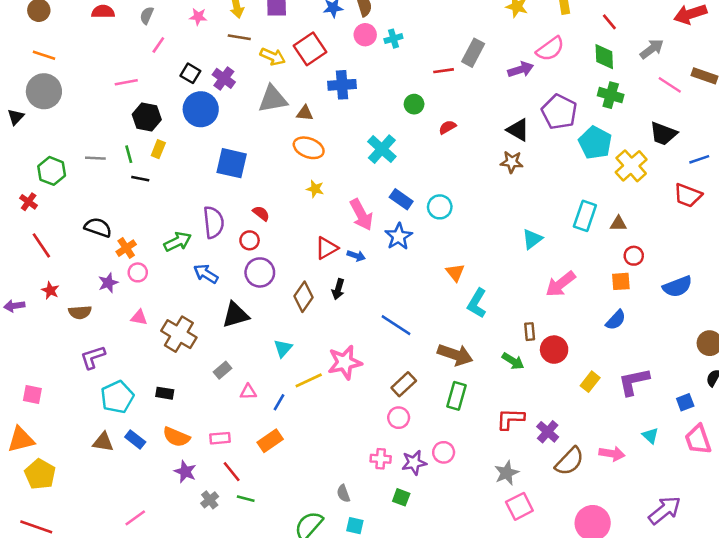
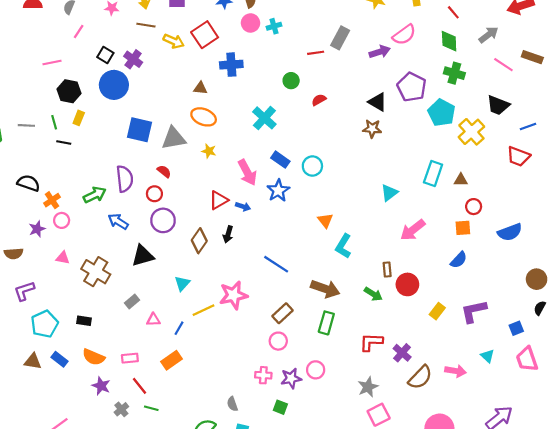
gray triangle: (273, 99) -> (174, 138), moved

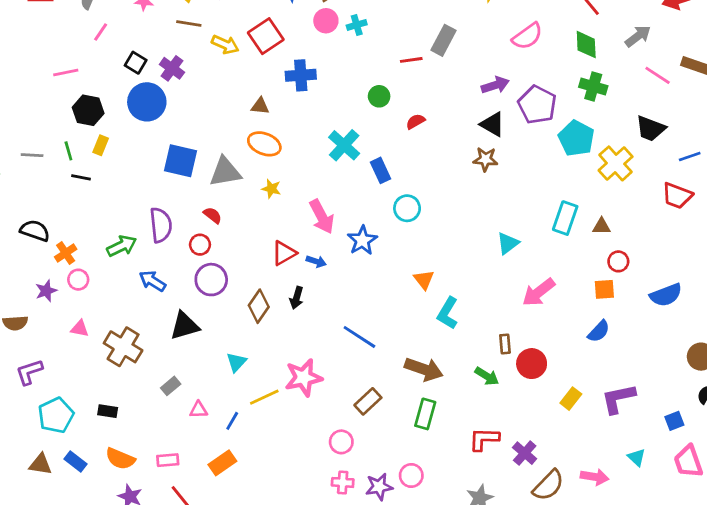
purple arrow: (380, 52) -> (495, 85), moved
blue rectangle: (280, 160) -> (380, 170), moved, turned 30
pink circle: (278, 341) -> (341, 442), moved

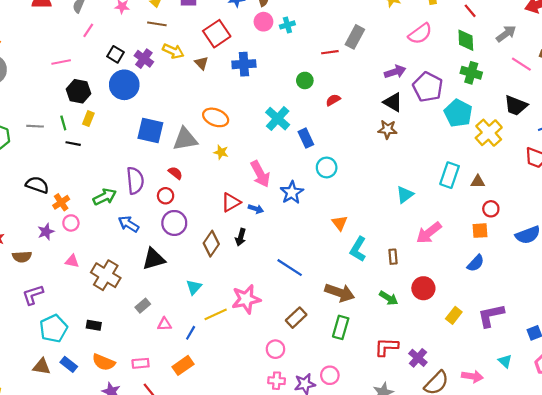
yellow arrow: (225, 45) -> (173, 51), moved
brown triangle: (260, 106) -> (201, 63), moved, turned 40
brown rectangle: (505, 344) -> (393, 257), moved

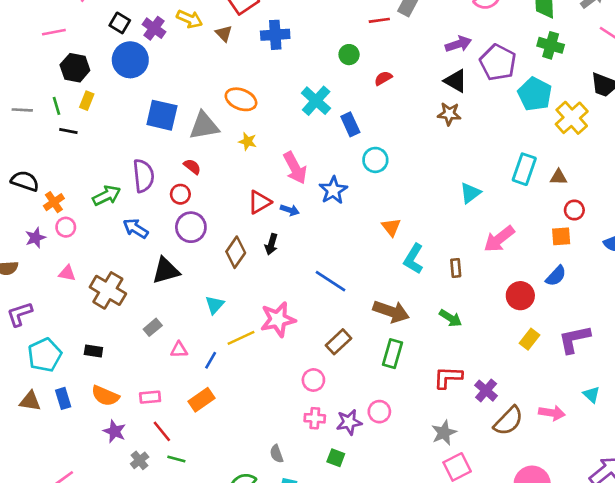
red circle: (423, 288) -> (520, 296), moved
blue rectangle: (69, 364) -> (63, 398), turned 35

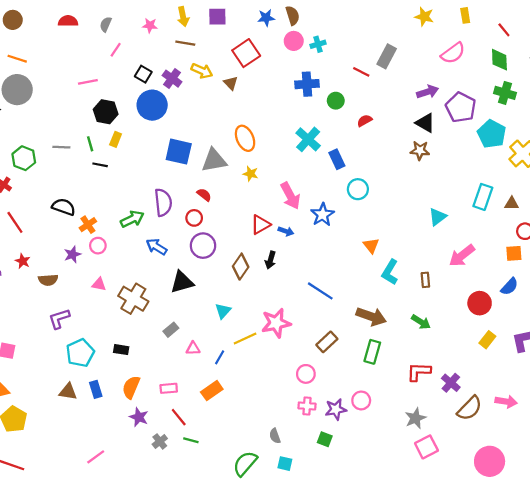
red line: (379, 20) -> (361, 72), turned 35
blue cross: (275, 35) -> (307, 84), moved
orange ellipse: (241, 99) -> (245, 138), turned 45
orange semicircle: (105, 396) -> (131, 387), turned 90

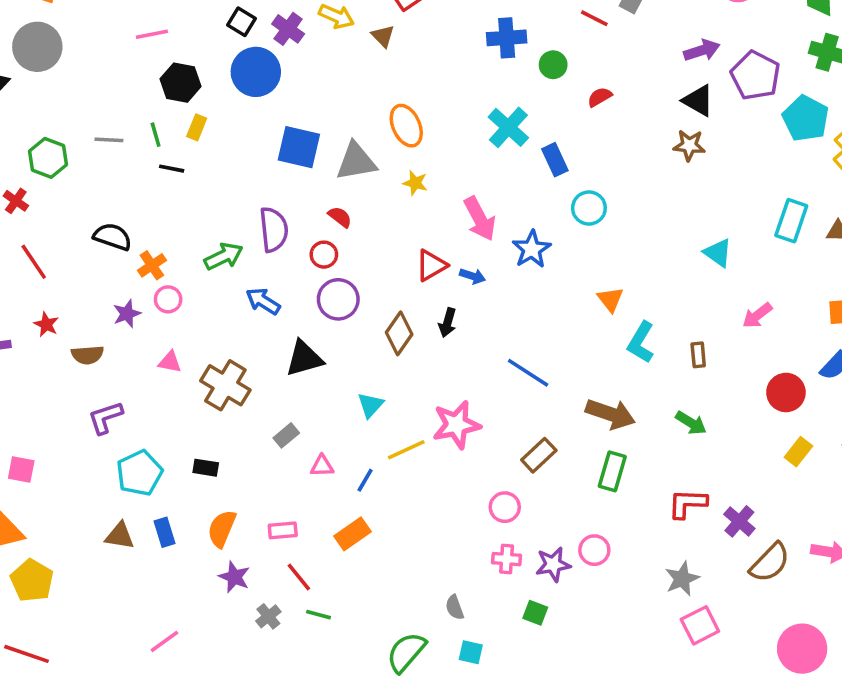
cyan triangle: (438, 217) -> (718, 253), turned -48
pink arrow: (462, 256) -> (757, 315), size x0.7

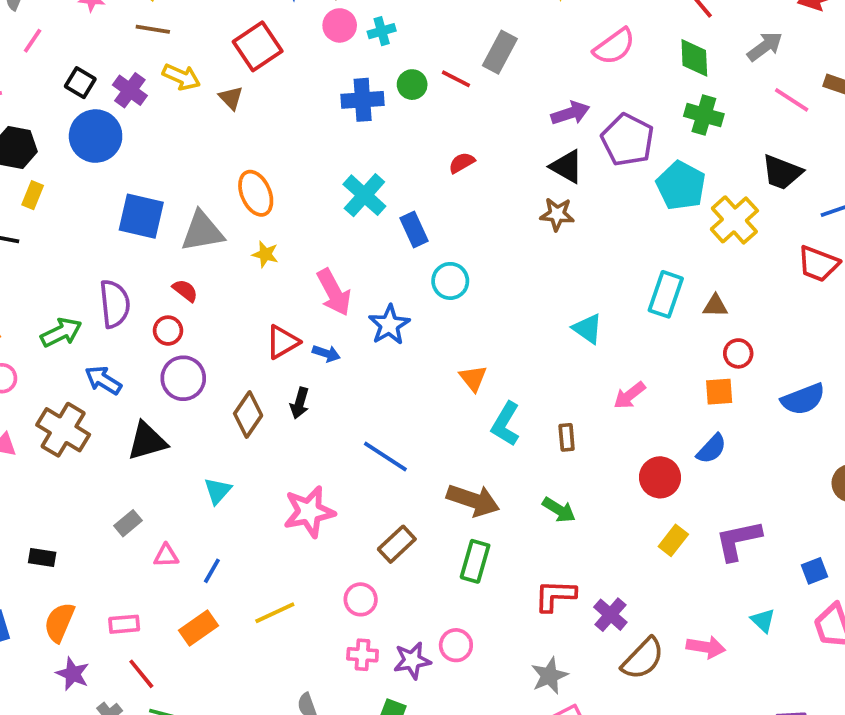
green circle: (553, 65) -> (412, 85), moved
brown cross: (225, 385) -> (63, 430), moved
yellow line: (406, 450) -> (275, 613), moved

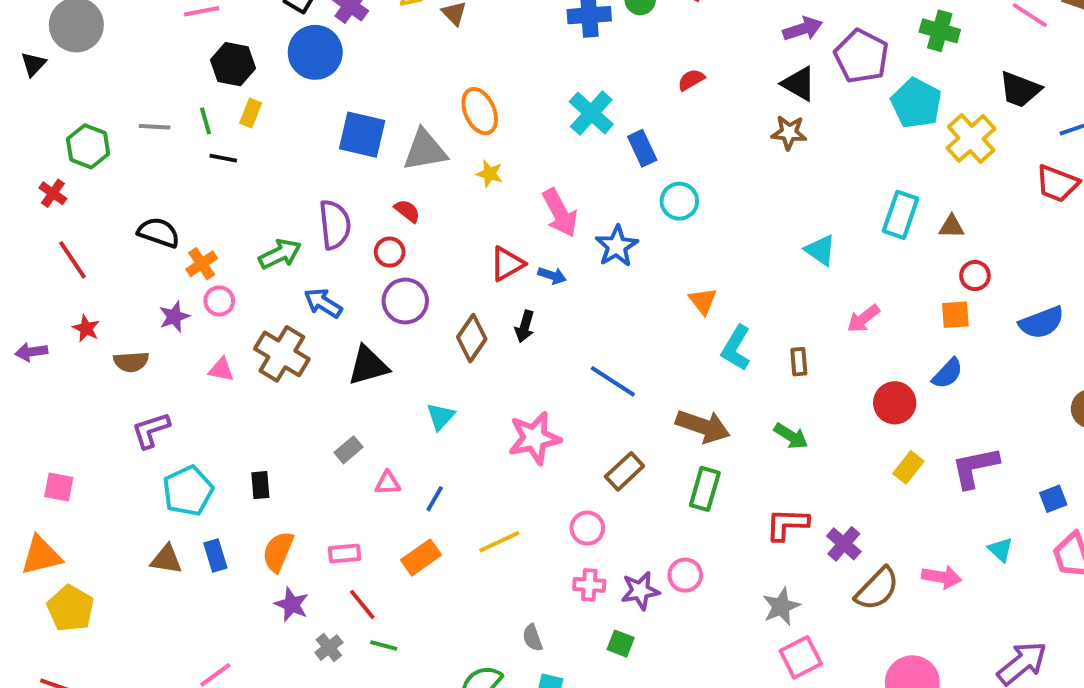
black rectangle: (42, 557) -> (260, 485), turned 76

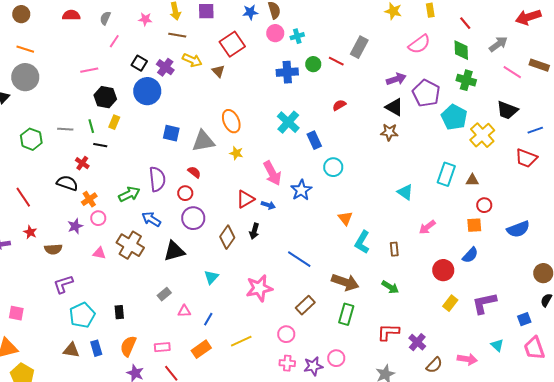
blue square: (362, 135) -> (171, 133), size x0.7
red cross: (53, 193) -> (82, 163), moved
brown semicircle: (877, 589) -> (434, 365), size x0.7

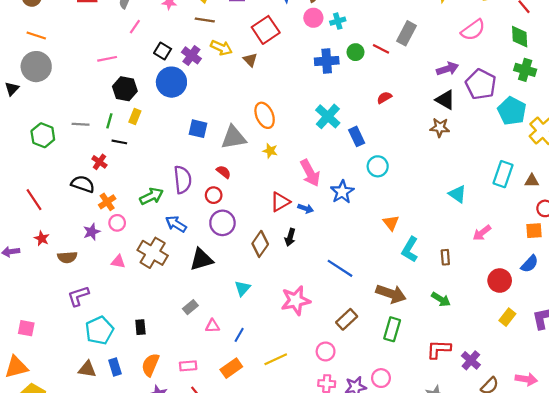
green line: (91, 126) -> (109, 121), turned 32

